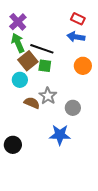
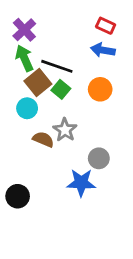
green square: (45, 66) -> (61, 89), turned 32
orange circle: (83, 66) -> (100, 89), moved
gray circle: (73, 108) -> (99, 158), moved

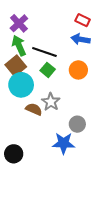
brown square: (38, 83) -> (16, 66), moved
cyan circle: (27, 108) -> (21, 85), size x1.5

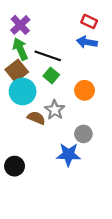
orange circle: (78, 70) -> (85, 90), moved

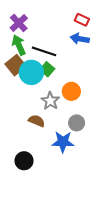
orange circle: (85, 90) -> (71, 91), moved
cyan circle: (23, 91) -> (31, 72), moved
brown semicircle: (36, 118) -> (37, 121), moved
black circle: (15, 166) -> (24, 161), moved

